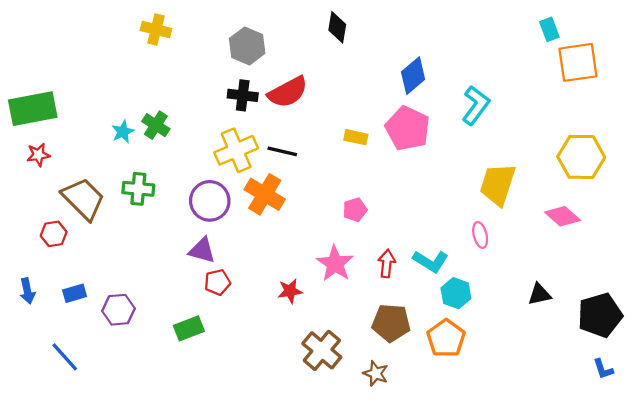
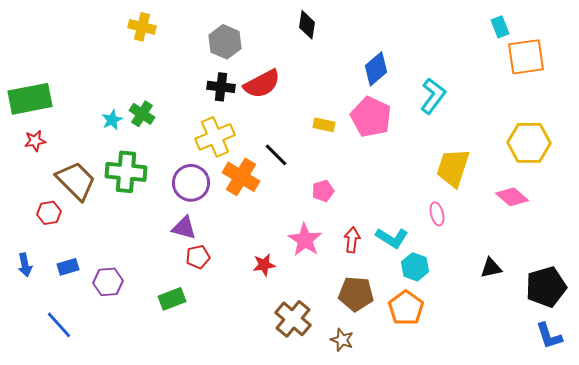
black line: (282, 151) -> (276, 155), moved, turned 32
green cross: (138, 189) -> (126, 172), size x1.4
blue L-shape: (603, 369) -> (549, 336), size x1.4

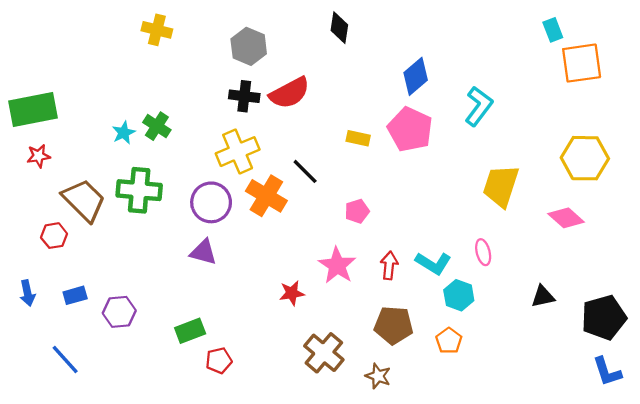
pink ellipse: (437, 214) -> (483, 252), moved
red pentagon: (198, 257) -> (219, 361), moved
orange pentagon: (406, 308) -> (449, 341), size x0.7

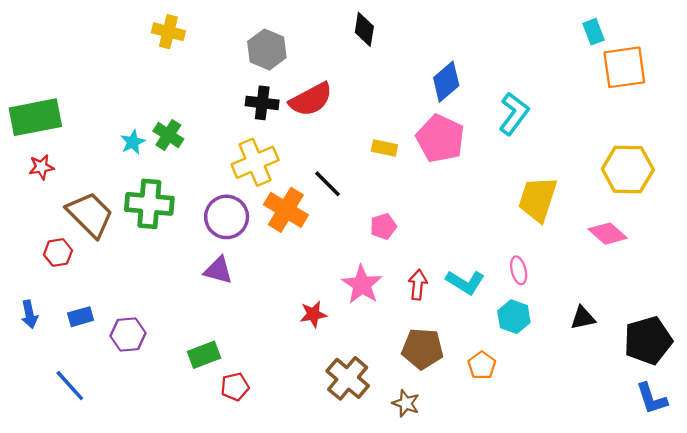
cyan hexagon: (459, 295) -> (514, 317), moved

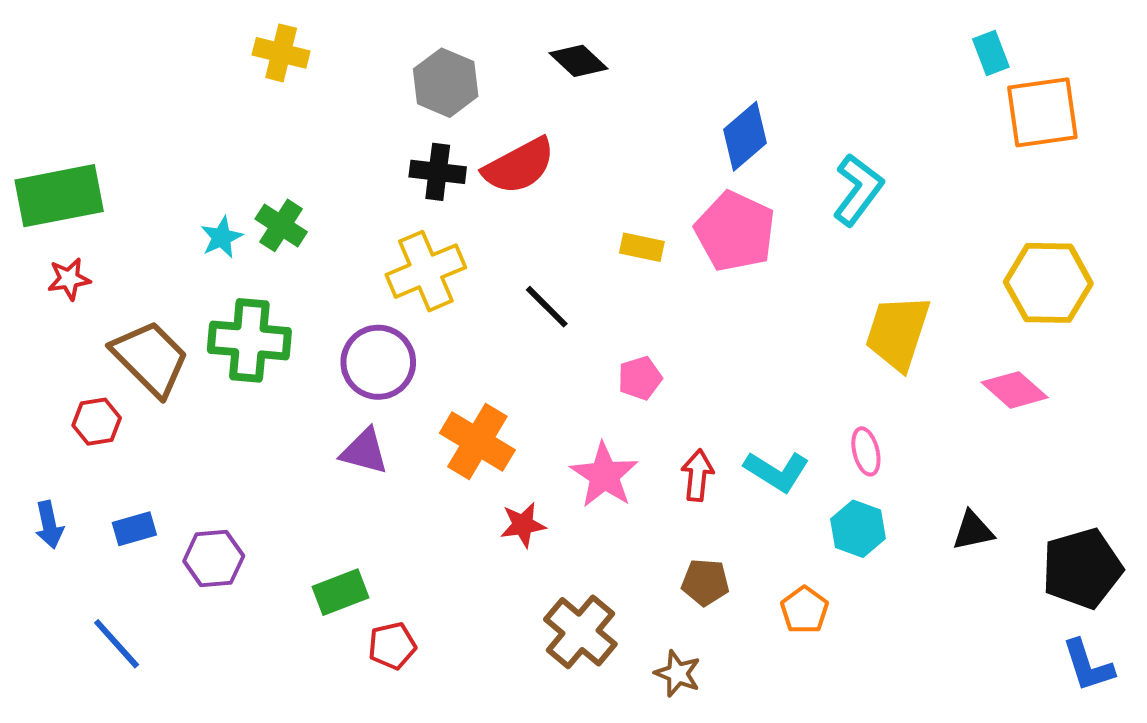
black diamond: (364, 29) -> (578, 61), moved, turned -56
orange cross: (286, 210) -> (477, 442), moved
brown pentagon: (422, 349) -> (705, 582), size x0.7

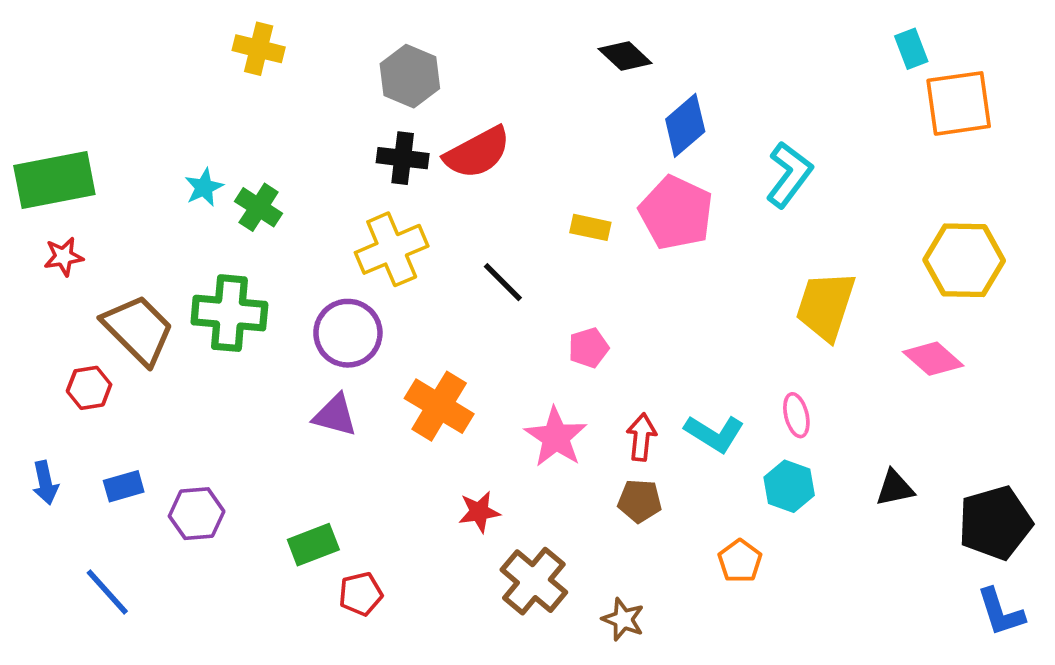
black diamond: (578, 61) -> (625, 56), moved
cyan star: (222, 237) -> (204, 187), moved
red star: (523, 525) -> (479, 512), moved
brown pentagon: (705, 582) -> (640, 501), moved

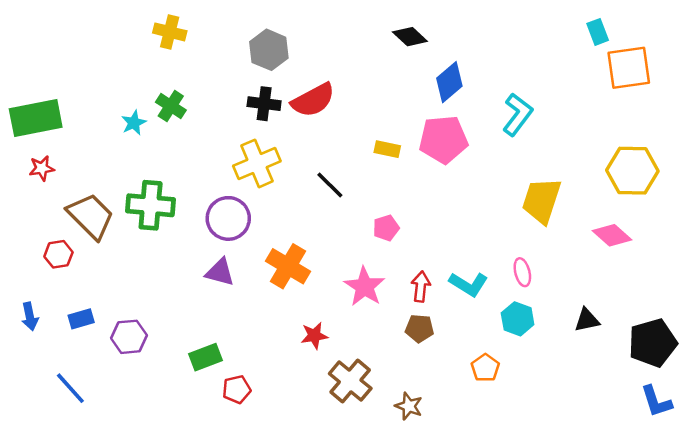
green cross: (259, 207) -> (171, 106), moved
pink pentagon: (676, 213) -> (443, 140), turned -30

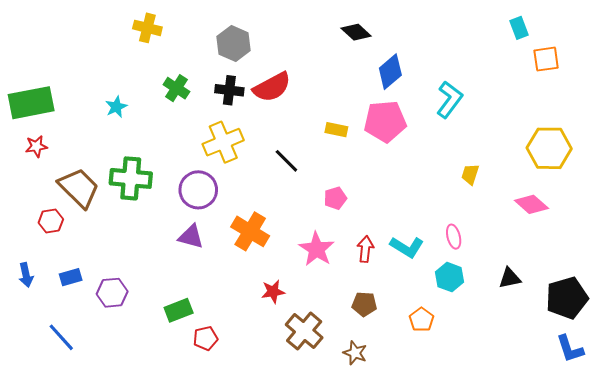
orange square: (629, 68) -> (546, 59), size x0.7
green cross: (171, 106) -> (176, 88), moved
yellow trapezoid: (541, 200) -> (470, 174), size x0.5
brown pentagon: (420, 328) -> (364, 304), moved

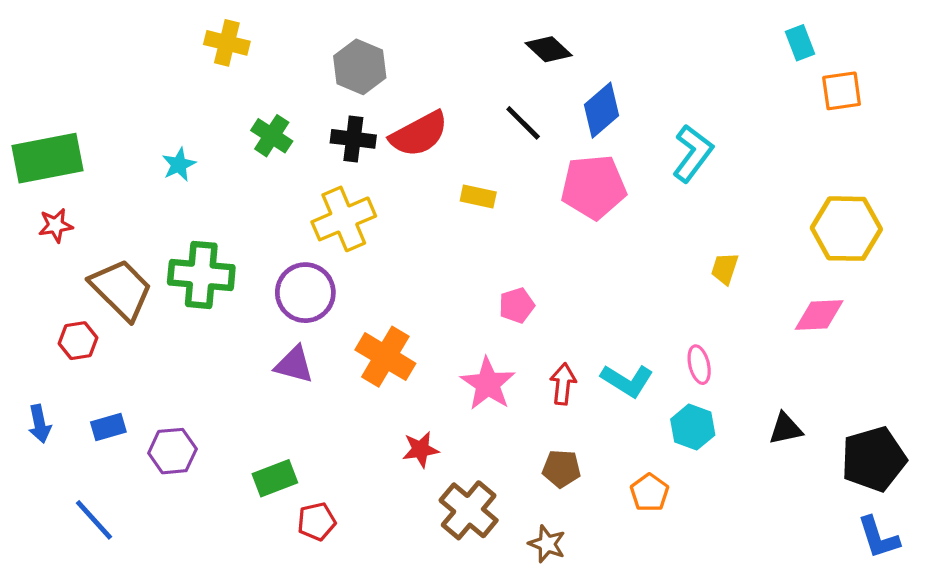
yellow rectangle: (336, 130) -> (478, 197), moved
black line: (286, 161) -> (523, 123), moved
pink diamond: (531, 204) -> (819, 315), turned -44

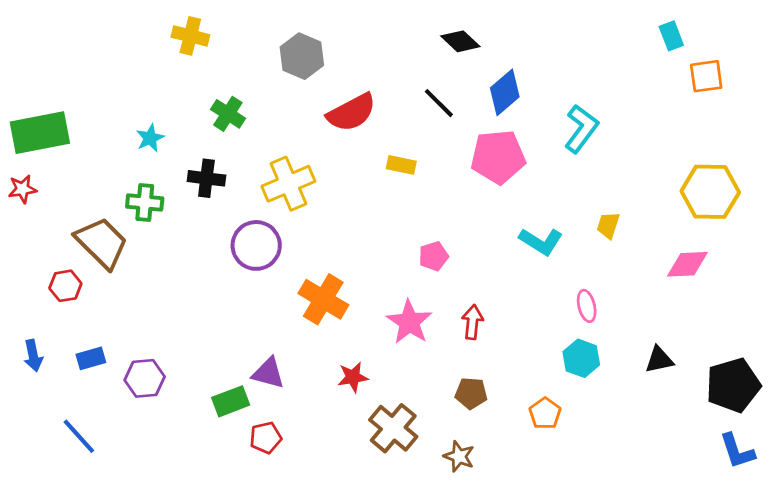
black cross: (353, 139) -> (206, 178), moved
red star: (56, 225) -> (22, 189), moved
green cross: (201, 275) -> (145, 202), moved, size x0.7
purple triangle: (294, 365) -> (268, 373), moved
cyan L-shape: (627, 381) -> (541, 241), moved

